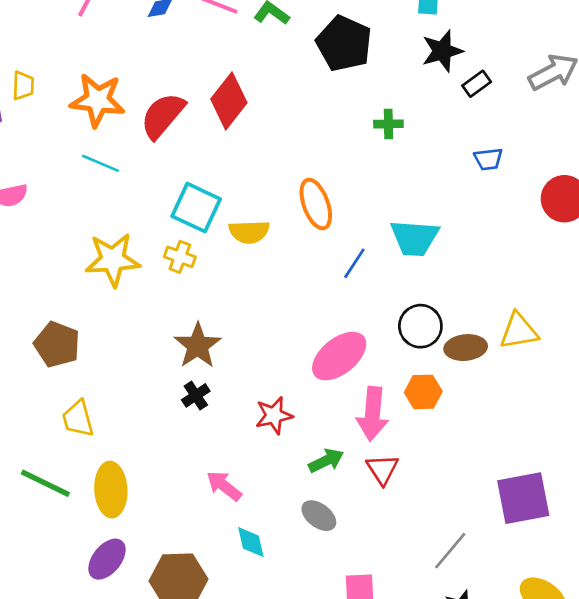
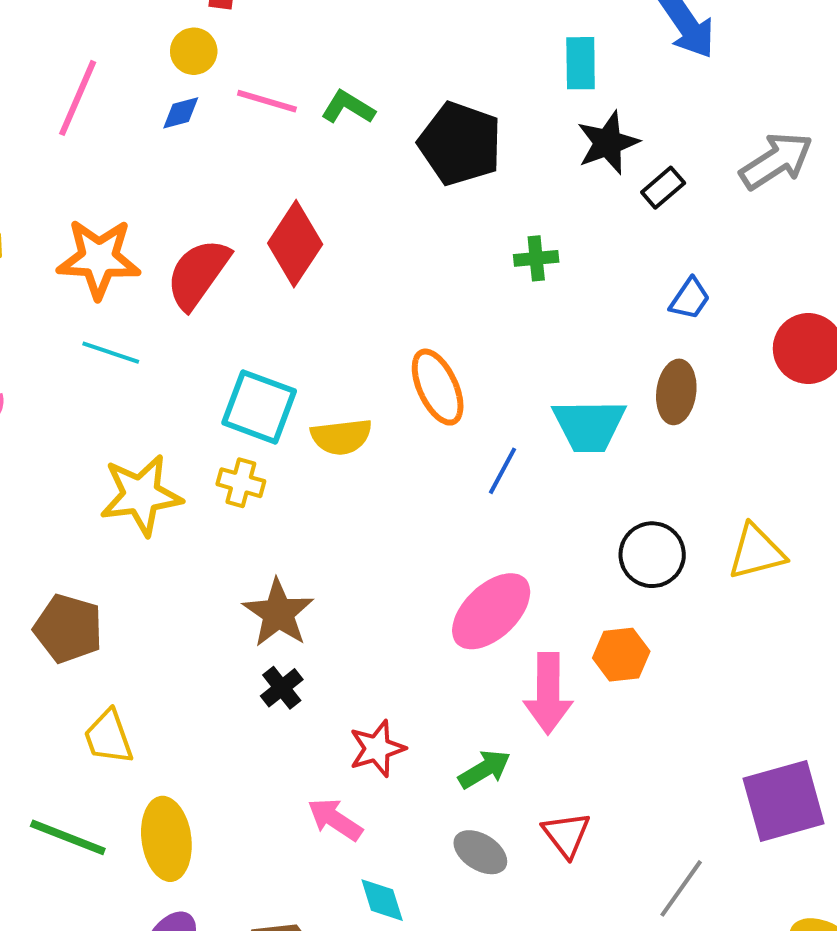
blue trapezoid: (488, 159) -> (690, 299), turned -44
black circle: (420, 326) -> (652, 555), moved
brown ellipse: (466, 348) -> (676, 392), moved, turned -72
red star: (274, 415) -> (377, 748), moved
red triangle: (382, 469) -> (566, 835), moved

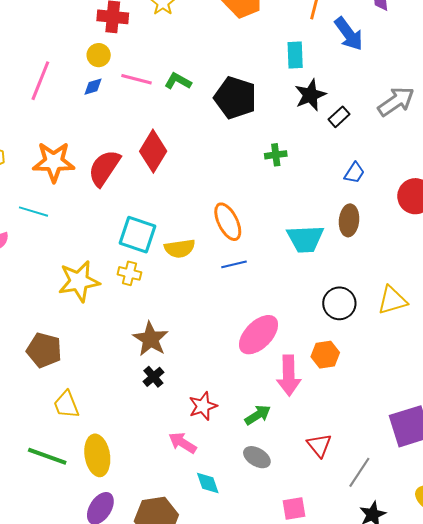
cyan line: (111, 353) -> (33, 212), moved
blue line: (502, 471) -> (234, 264), moved, turned 50
red triangle: (566, 835) -> (319, 445), moved

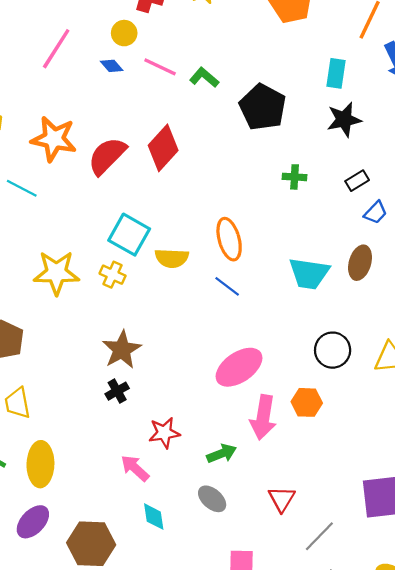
blue diamond: (93, 87) -> (112, 66), turned 55
black rectangle: (339, 117) -> (357, 181), moved
blue line: (234, 264) -> (227, 286), turned 40

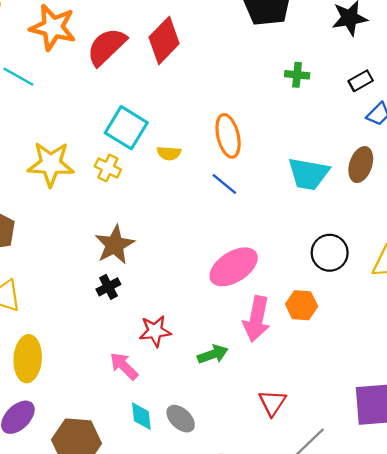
yellow semicircle: (172, 258) -> (169, 153), size x0.7
gray ellipse: (212, 499) -> (181, 419), moved

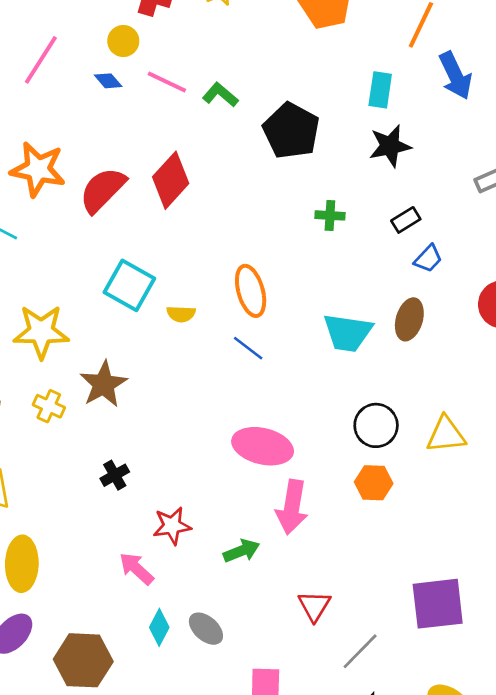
yellow cross: (108, 168) -> (49, 406), moved
brown star: (115, 245) -> (104, 384), moved
pink ellipse: (234, 267) -> (263, 446), turned 48
orange hexagon: (302, 305) -> (374, 483), moved
cyan diamond: (141, 416) -> (159, 627), turned 36

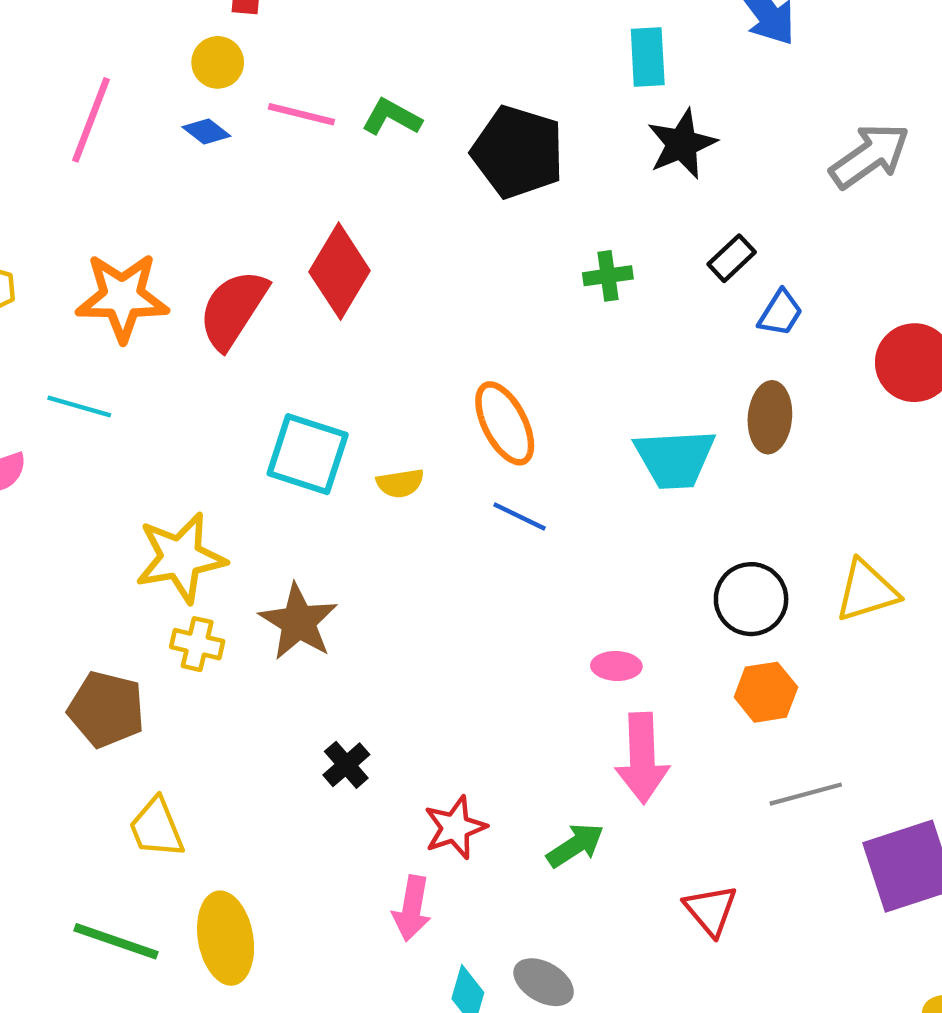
yellow cross: (49, 406) -> (197, 644), moved
pink ellipse: (263, 446) -> (616, 666), moved, size x0.5
pink arrow: (136, 569) -> (412, 908), turned -111
gray line: (360, 651) -> (806, 794), moved, turned 42

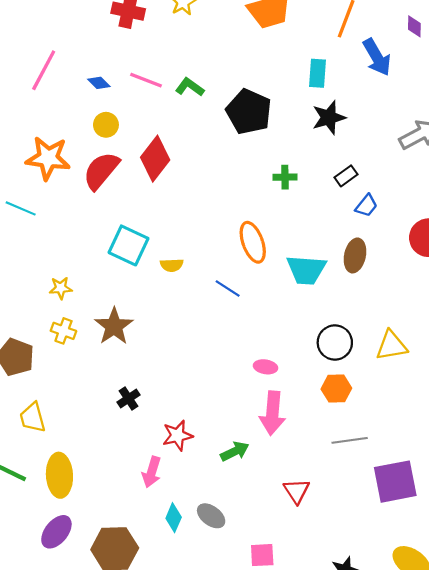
yellow circle: (218, 62) -> (106, 125), moved
orange ellipse: (505, 423) -> (253, 242), moved
yellow star: (181, 558) -> (61, 288), size x0.5

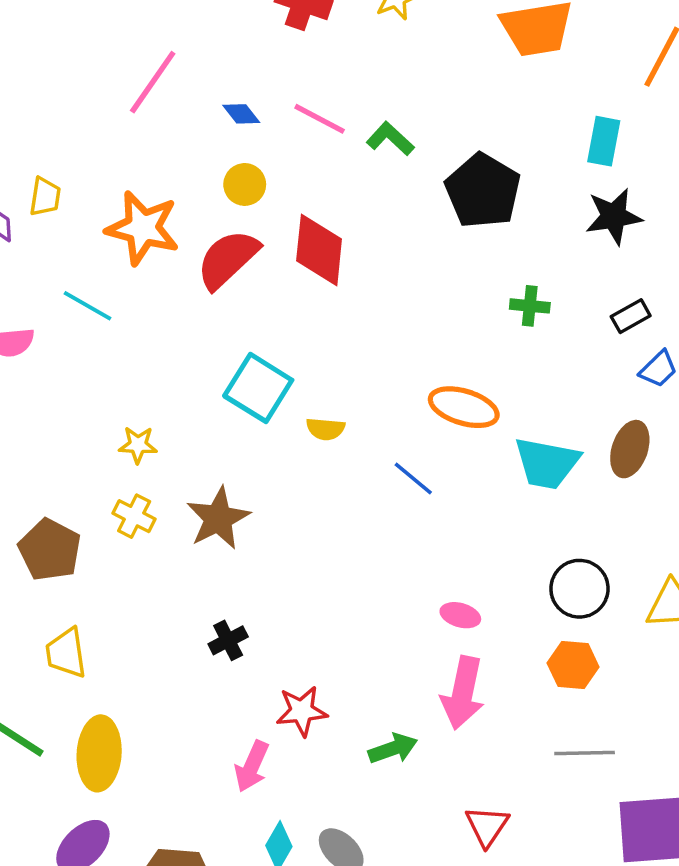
red diamond: (155, 159) -> (319, 250), turned -39
orange ellipse: (253, 242) -> (464, 407), turned -60

